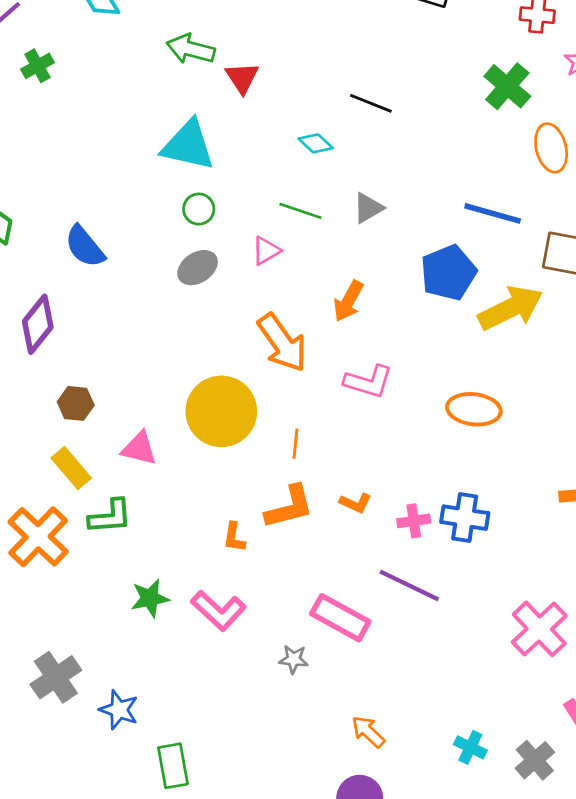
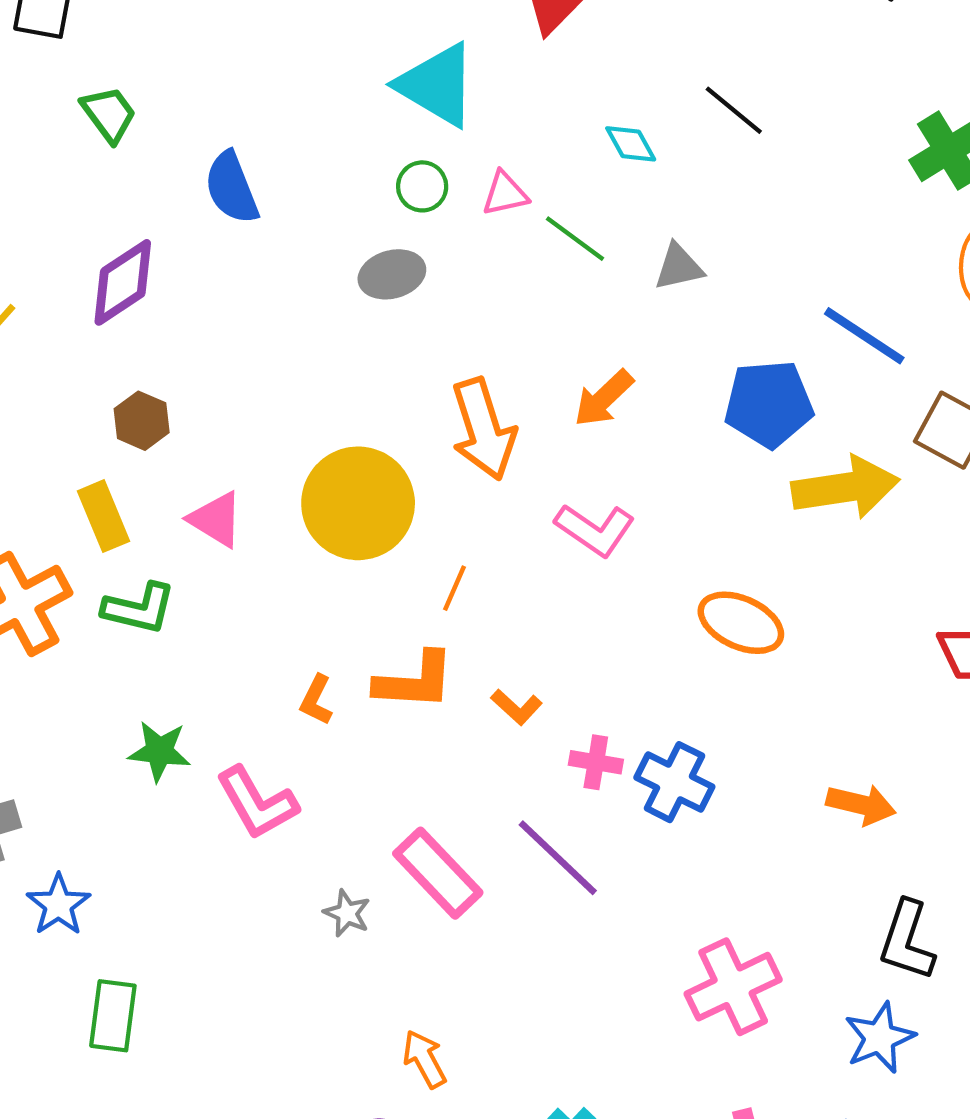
pink triangle: (266, 251) -> (505, 194), moved

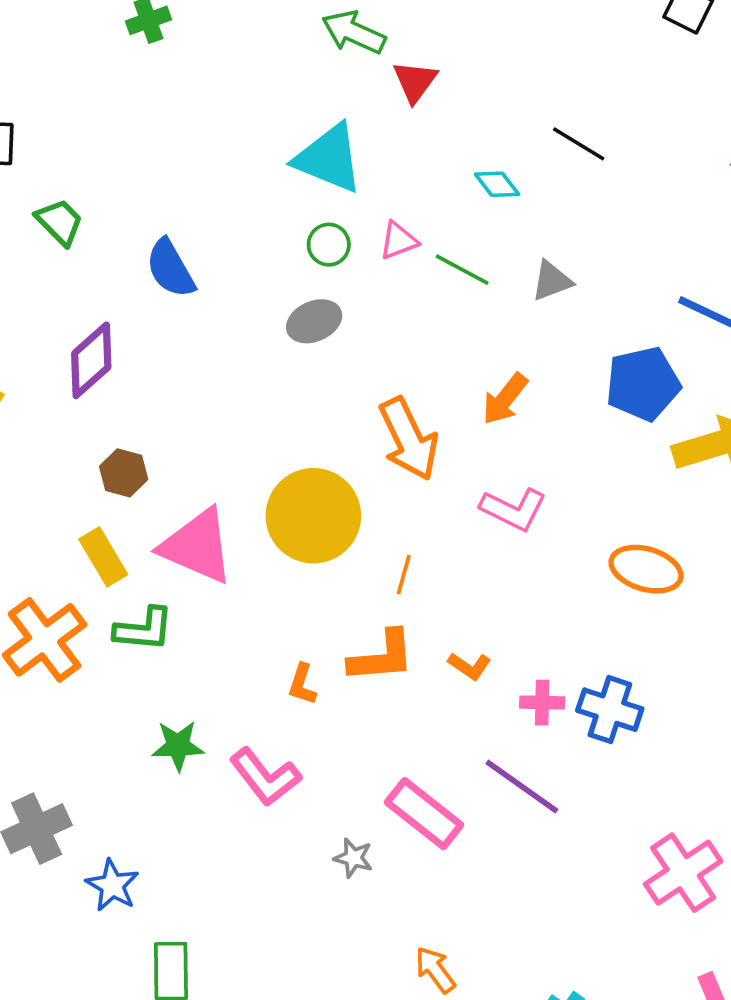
pink triangle: (216, 519) -> (197, 546), size x1.6

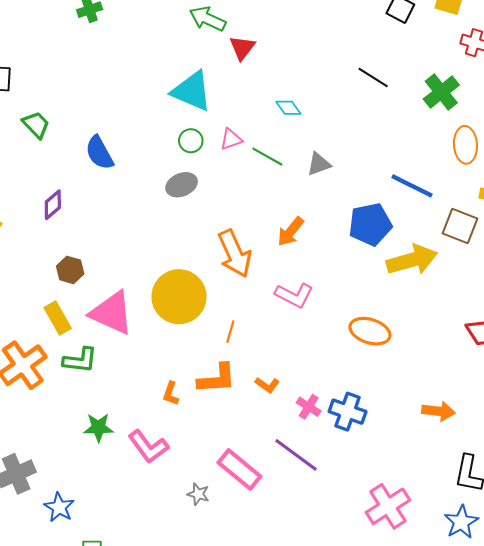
black line: (579, 144) -> (373, 78), moved
purple diamond: (91, 360) -> (53, 205), size x0.7
pink cross: (542, 703) -> (309, 407), turned 30

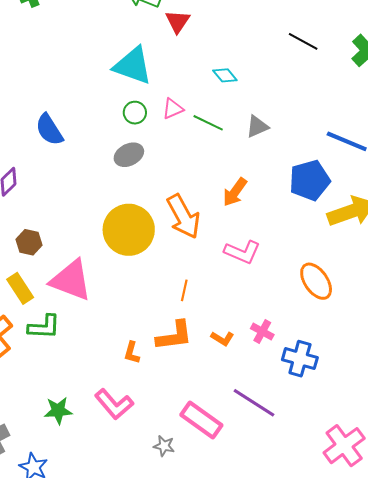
yellow circle: (179, 297) -> (129, 230), moved
orange ellipse: (370, 331) -> (316, 281), turned 42
pink cross: (309, 407) -> (262, 332), moved
green star: (98, 428) -> (58, 411), moved

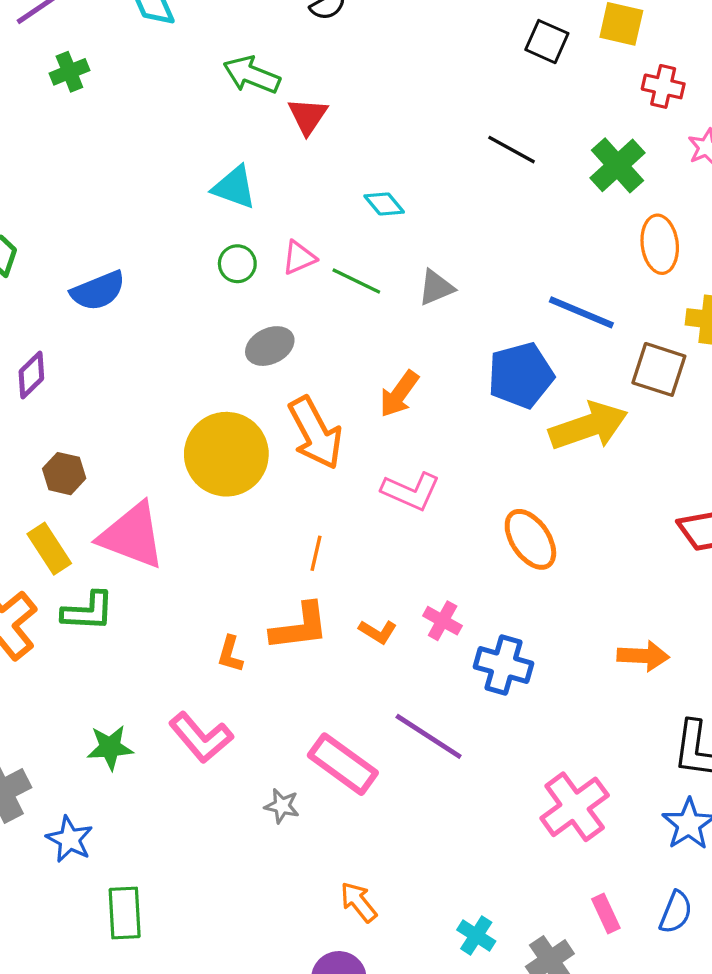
cyan triangle: (133, 66) -> (234, 187), size x0.7
blue semicircle: (49, 130) -> (98, 291), turned -80
gray ellipse: (129, 155) -> (270, 346), moved

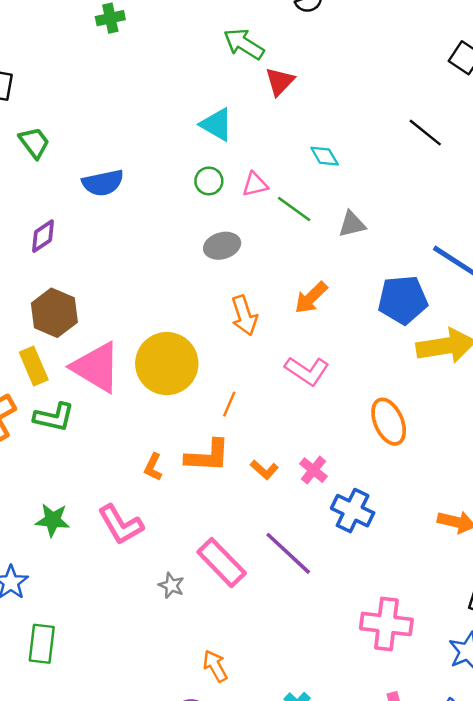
orange arrow: (315, 433) -> (244, 316), size x0.7
yellow circle: (226, 454) -> (167, 364), moved
brown hexagon: (64, 474) -> (54, 313), size x1.5
pink cross: (575, 807) -> (386, 624), turned 33

